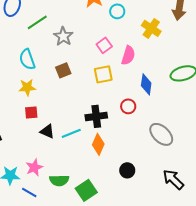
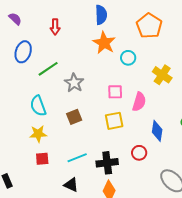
pink square: (104, 45) -> (115, 92), turned 35
black triangle: (47, 131) -> (71, 185), moved
cyan line: (71, 133) -> (77, 158), moved

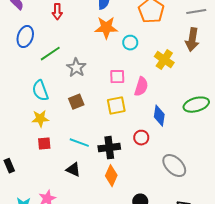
orange star: (104, 43) -> (106, 28), turned -30
cyan line: (77, 158) -> (79, 143), turned 42

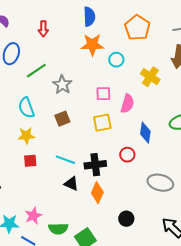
gray ellipse: (174, 166) -> (160, 183), turned -30
black triangle: (73, 170) -> (71, 184), moved

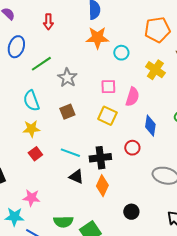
orange pentagon: (137, 28) -> (157, 30), moved, turned 30
yellow square: (102, 123) -> (107, 116), turned 36
red square: (30, 161) -> (35, 154), turned -32
pink star: (33, 216) -> (31, 198), moved, turned 30

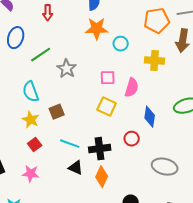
yellow cross: (155, 70) -> (155, 61), turned -30
brown square: (67, 112) -> (57, 112), moved
yellow star: (31, 129) -> (31, 120), turned 30
pink star: (31, 198) -> (31, 174), moved

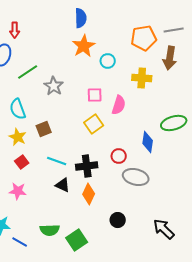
red arrow: (48, 13) -> (15, 30), moved
orange star: (97, 29) -> (84, 46), turned -30
yellow square: (107, 107) -> (94, 124), turned 30
blue diamond: (150, 117) -> (148, 142), moved
gray ellipse: (165, 167) -> (136, 177), moved

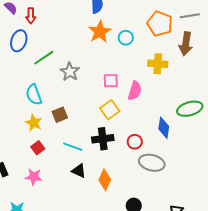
orange pentagon: (144, 38) -> (160, 24), turned 30
cyan circle: (108, 61) -> (126, 38), moved
black cross: (87, 166) -> (103, 139), moved

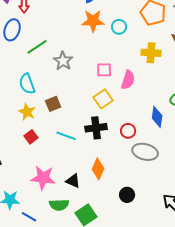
orange star: (100, 32) -> (93, 21), turned 30
black triangle: (79, 171) -> (73, 181), moved
pink star: (34, 177) -> (43, 178), moved, size x1.4

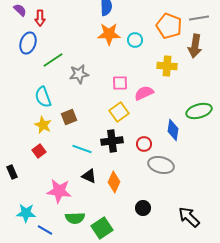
gray star: (63, 61) -> (79, 74), turned 30
pink semicircle: (128, 80) -> (144, 93), turned -132
red square: (31, 137) -> (39, 151), moved
black triangle: (73, 181) -> (89, 176), moved

